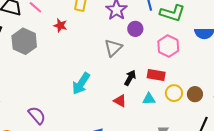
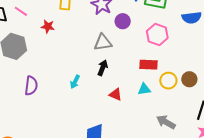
gray triangle: (113, 48) -> (103, 43), turned 42
black arrow: (130, 78) -> (103, 68), moved
cyan arrow: (81, 84) -> (75, 82), size x0.6
purple semicircle: (37, 115) -> (31, 86), moved, turned 54

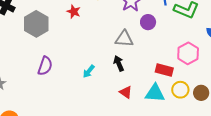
pink hexagon: (157, 35) -> (188, 53), moved
black arrow: (103, 68) -> (119, 63), turned -56
cyan triangle: (144, 89) -> (155, 93), size x1.5

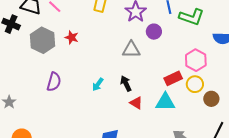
red star: (74, 12) -> (72, 37), moved
black arrow: (119, 63) -> (126, 84), moved
red rectangle: (164, 70) -> (173, 78), turned -36
yellow circle: (180, 90) -> (195, 84), moved

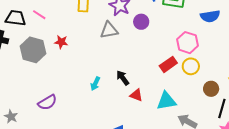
gray triangle: (131, 50) -> (109, 30), moved
purple semicircle: (54, 82) -> (47, 102), moved, turned 54
brown circle: (211, 99) -> (211, 89), moved
cyan triangle: (165, 102) -> (166, 101), moved

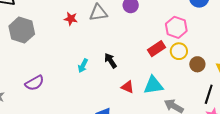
red star: (61, 42) -> (71, 19), moved
brown circle: (211, 89) -> (197, 64), moved
red triangle: (136, 95) -> (127, 87), moved

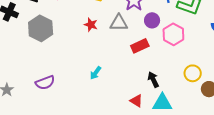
pink hexagon: (176, 27) -> (173, 34), moved
red rectangle: (156, 49) -> (140, 46), moved
black arrow: (111, 61) -> (153, 80), moved

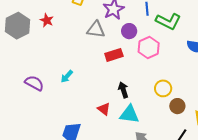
red star: (91, 25) -> (47, 20), moved
purple semicircle: (45, 83) -> (34, 83), moved, turned -138

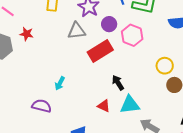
red rectangle: (114, 55) -> (100, 51), size x1.4
purple semicircle: (34, 83) -> (42, 106), moved
yellow circle: (163, 88) -> (165, 66), moved

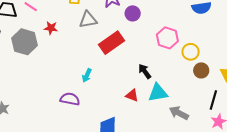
gray triangle: (77, 31) -> (88, 20), moved
pink hexagon: (132, 35) -> (167, 38), moved
red rectangle: (100, 51) -> (111, 43), moved

